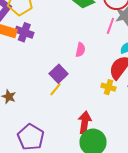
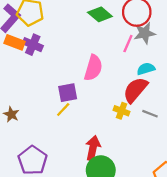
pink semicircle: (80, 50) -> (93, 68), size x1.6
purple square: (59, 74) -> (68, 93), turned 30

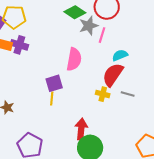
gray star: (145, 33) -> (89, 26), moved
yellow line: (63, 110) -> (52, 98), turned -32

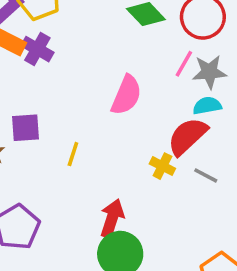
gray star: (89, 26) -> (209, 72), moved
purple square: (54, 83) -> (25, 128), moved

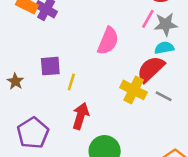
purple square: (25, 128) -> (50, 66), moved
yellow cross: (162, 166) -> (134, 90), size x1.5
red arrow: (112, 218) -> (81, 116), moved

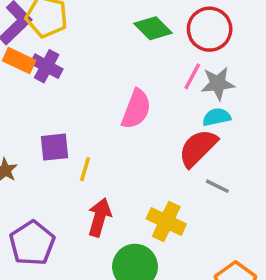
yellow cross: (134, 90) -> (166, 221), moved

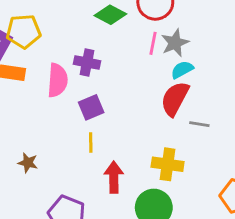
purple cross: (47, 66) -> (87, 62), moved
pink semicircle: (136, 109) -> (58, 80), moved
purple square: (55, 147) -> (91, 107), moved

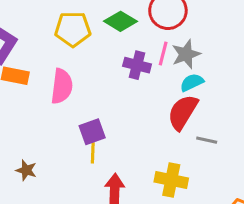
yellow pentagon: (23, 31) -> (73, 29), moved
purple cross: (87, 62) -> (137, 65), moved
purple square: (91, 107) -> (92, 132), moved

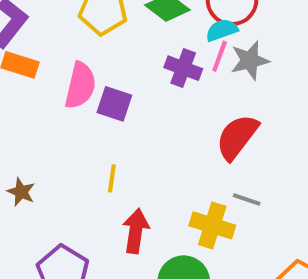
cyan semicircle: (192, 82) -> (222, 30), moved
purple square: (92, 132) -> (114, 104), moved, turned 32
gray line: (207, 140) -> (247, 199), moved

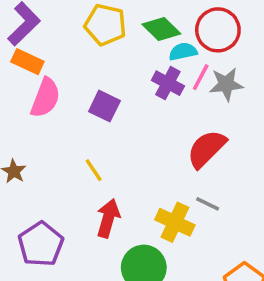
cyan semicircle: (222, 30) -> (183, 52), moved
pink semicircle: (80, 85) -> (45, 98), moved
yellow line: (112, 178) -> (94, 170), turned -50

